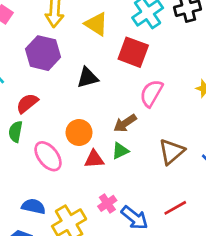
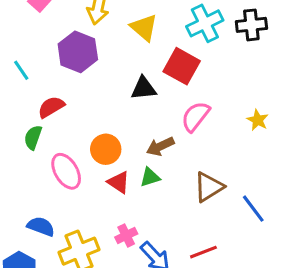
black triangle: (88, 78) -> (144, 88), moved
red triangle: (94, 159) -> (119, 182), turned 30

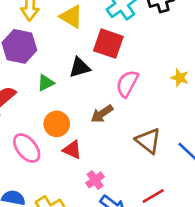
green triangle: (150, 177) -> (46, 83), moved
brown triangle: (209, 187) -> (148, 141), turned -40
pink cross: (126, 235) -> (95, 180), moved

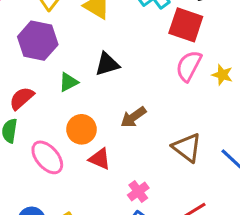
red square: (108, 44) -> (186, 25), moved
pink semicircle: (127, 84) -> (189, 66), moved
pink cross: (95, 180) -> (138, 192), moved

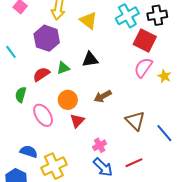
red semicircle: (22, 98) -> (41, 74), moved
red triangle: (100, 159) -> (77, 121), turned 42

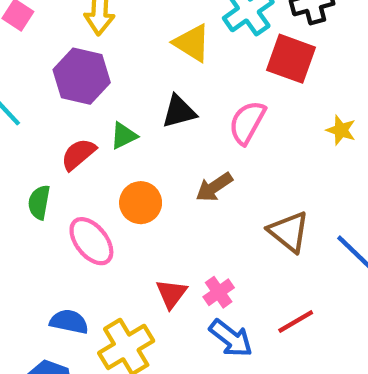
yellow triangle: (88, 20) -> (192, 43), moved
pink semicircle: (143, 68) -> (247, 122), moved
red triangle: (77, 121) -> (171, 294), moved

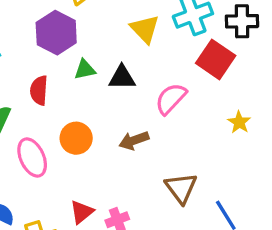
green triangle: (124, 136) -> (85, 70), moved
red semicircle: (78, 154) -> (39, 90), turned -60

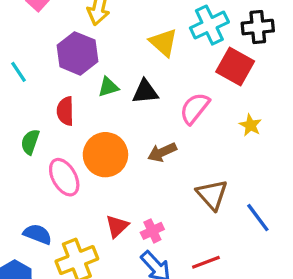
yellow star: (239, 122) -> (250, 125), moved
orange circle: (76, 138) -> (105, 155), size x1.4

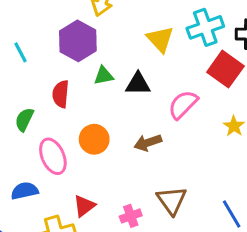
orange circle: (105, 155) -> (94, 139), size x0.7
brown triangle: (212, 195) -> (172, 200), moved
red triangle: (117, 226) -> (84, 206), moved
blue semicircle: (38, 234) -> (25, 191), moved, turned -40

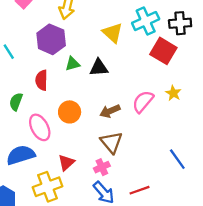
pink semicircle: (183, 105) -> (143, 102), moved
blue semicircle: (25, 191) -> (21, 155), size x1.4
brown triangle: (172, 200) -> (111, 142), moved

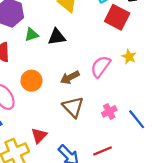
red triangle: (66, 163) -> (39, 135), moved
pink cross: (102, 167) -> (109, 111), moved

